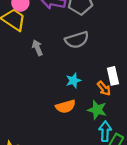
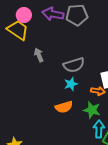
gray semicircle: (77, 40) -> (74, 65), moved
orange arrow: (104, 88) -> (98, 91), turned -40

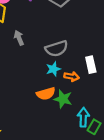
orange arrow: (98, 91) -> (72, 76), moved
green star: (92, 110) -> (63, 99), moved

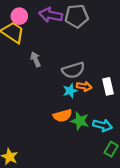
orange arrow: (72, 76) -> (84, 86), moved
cyan arrow: (83, 117) -> (103, 125), moved, turned 102

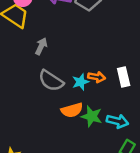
gray arrow: (36, 59) -> (41, 46), turned 48
gray semicircle: (73, 70) -> (51, 81), moved, turned 50

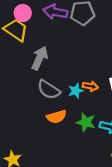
gray arrow: (41, 46) -> (40, 58), size x1.5
orange semicircle: (72, 110) -> (57, 117), moved

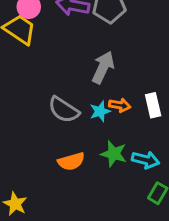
gray arrow: (40, 58) -> (103, 67), moved
orange semicircle: (57, 117) -> (71, 161), moved

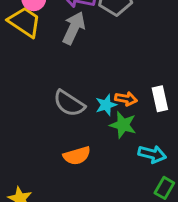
gray arrow: (103, 67) -> (74, 28), moved
green star: (114, 154) -> (123, 125), moved

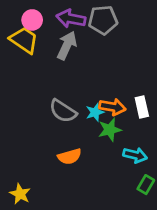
orange arrow: (126, 99) -> (112, 107), size x1.4
green star: (123, 125) -> (110, 130), turned -30

